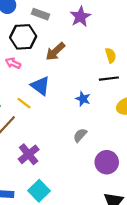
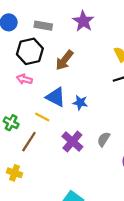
blue star: (83, 99) -> (80, 103), moved
purple cross: (29, 154) -> (72, 142), moved

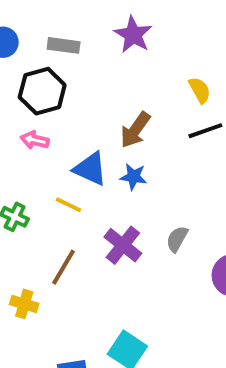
brown arrow: (64, 60) -> (135, 130), moved
brown line: (29, 142) -> (63, 267), moved

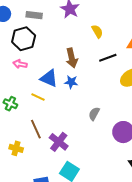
yellow semicircle: (200, 90) -> (97, 31), moved
brown arrow: (135, 130) -> (72, 58), turned -48
purple cross: (123, 245) -> (59, 142), moved
brown line: (63, 267) -> (36, 129), turned -54

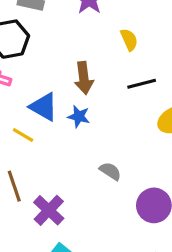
gray semicircle: (94, 114) -> (110, 171), turned 88

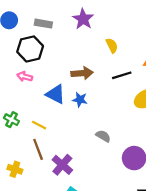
brown arrow: (84, 78) -> (82, 73), turned -85
yellow line: (23, 135) -> (39, 125), moved

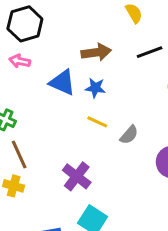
yellow line: (39, 125) -> (97, 122), moved
gray semicircle: (103, 136) -> (129, 135), turned 104
brown line: (38, 149) -> (19, 155), moved

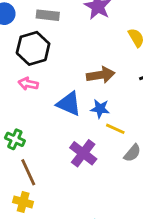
yellow line: (97, 122) -> (115, 129), moved
purple cross: (77, 176) -> (83, 153), moved

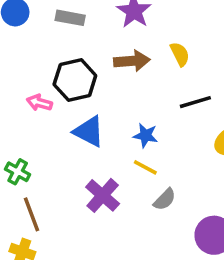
black hexagon: (33, 48) -> (75, 80), moved
brown arrow: (101, 75) -> (132, 61), moved
blue star: (100, 109) -> (146, 135), moved

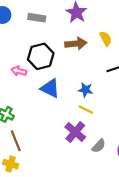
purple cross: (103, 195) -> (75, 132), moved
gray semicircle: (165, 199) -> (99, 146), moved

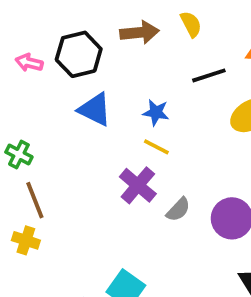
pink arrow: (19, 71) -> (29, 63), moved

